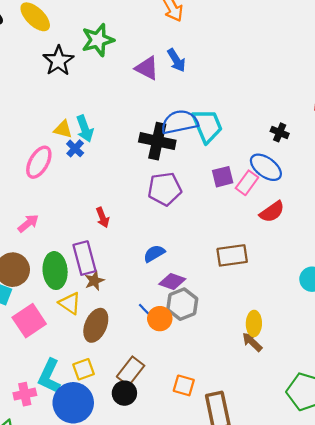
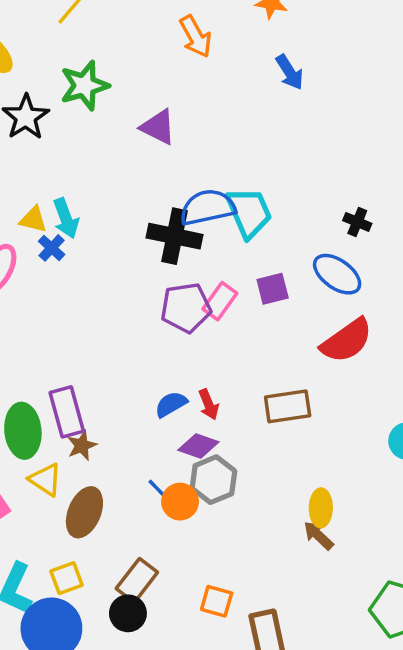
blue arrow: (176, 60) -> (290, 72), moved
pink rectangle: (247, 183) -> (220, 301), moved
red semicircle: (272, 212) -> (347, 341), size x1.4
red arrow: (103, 217) -> (209, 404), moved

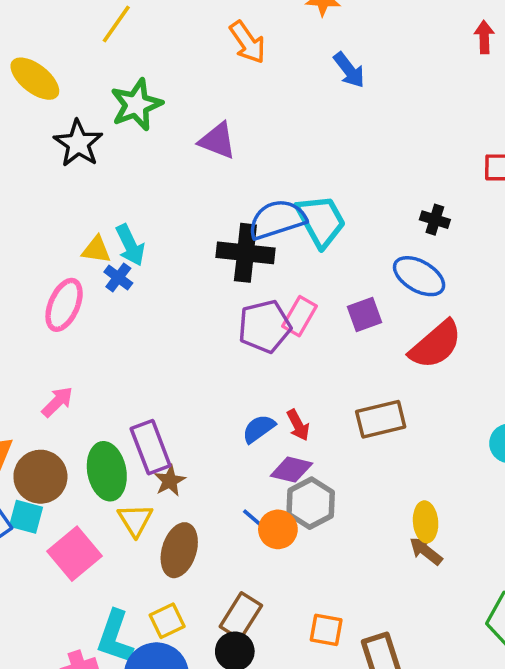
purple square: (273, 289) -> (365, 314), moved
yellow triangle: (45, 480) -> (135, 520), turned 30

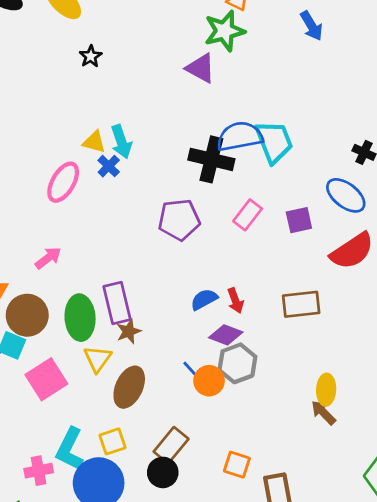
green star: (136, 105) -> (225, 31), moved
black star: (78, 143) -> (91, 56), size x0.6
purple pentagon: (265, 326) -> (179, 220), moved

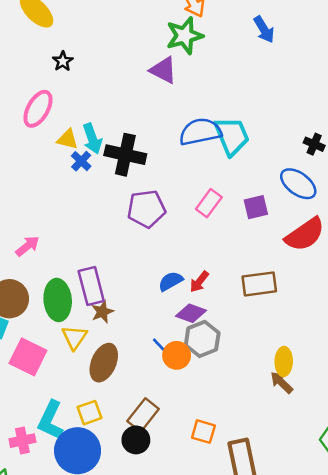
black cross: (211, 159) -> (125, 155), moved
pink ellipse: (63, 182) -> (38, 109), moved
red arrow: (235, 301) -> (199, 282), turned 60
pink square: (46, 379) -> (28, 357), turned -30

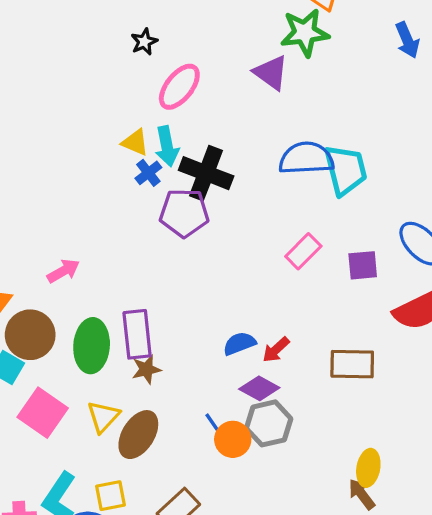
pink ellipse: (38, 109) -> (179, 87), moved
purple pentagon: (146, 209) -> (184, 213), moved
yellow triangle: (74, 337) -> (103, 417), moved

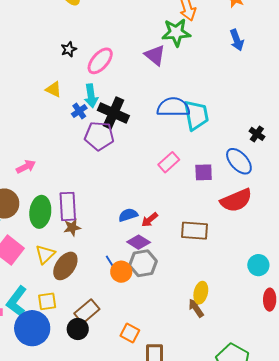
black star: (144, 42) -> (69, 49), moved
yellow triangle: (135, 142) -> (54, 89), moved

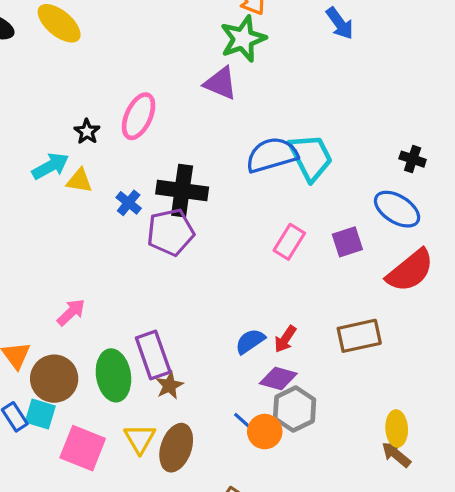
black star: (69, 49) -> (87, 132), moved
cyan arrow: (91, 96) -> (50, 166), moved, turned -95

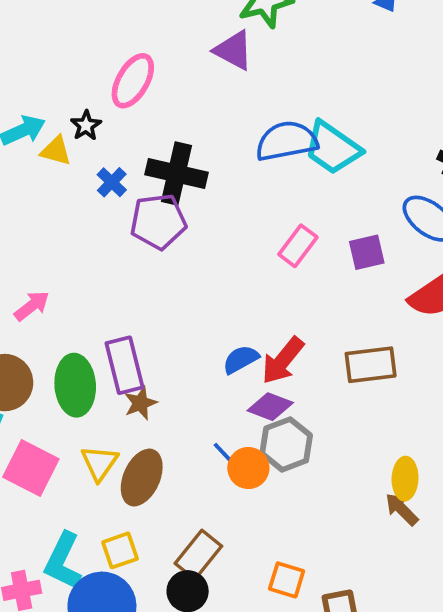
black star: (87, 132) -> (86, 125), moved
cyan trapezoid: (311, 157) -> (332, 148), turned 147
red arrow: (285, 339) -> (283, 361), size x1.5

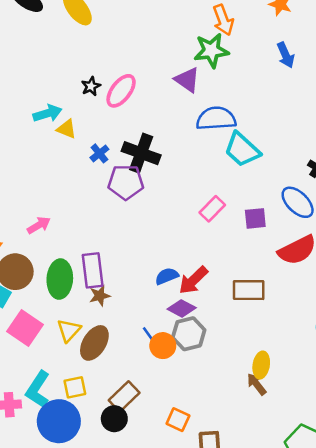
black star: (86, 125) -> (91, 86), moved
blue semicircle: (287, 141) -> (216, 118), moved

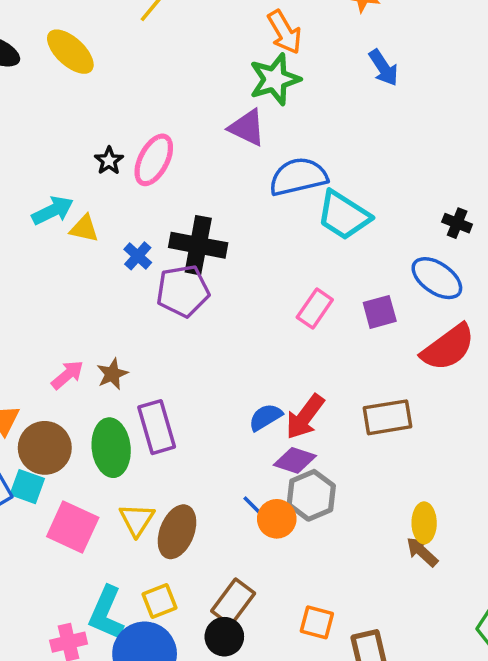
brown star: (100, 296) -> (112, 374), moved

